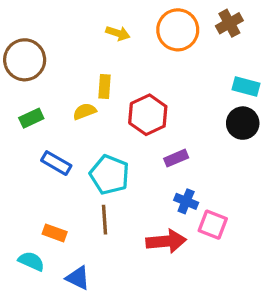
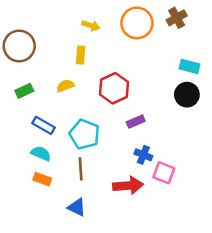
yellow rectangle: (105, 86) -> (81, 55), moved
cyan semicircle: (31, 261) -> (41, 154), moved
blue triangle: (78, 278) -> (77, 207), moved

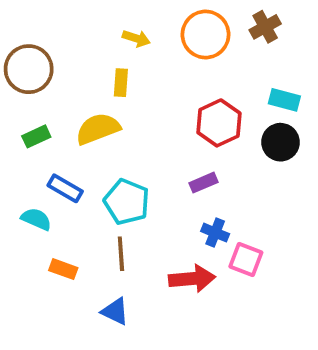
yellow semicircle: (65, 86) -> (98, 129), size x1.6
red hexagon: (114, 88) -> (219, 123), moved
cyan semicircle: (41, 154) -> (36, 219), moved

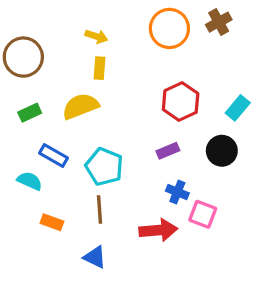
yellow arrow: (136, 38) -> (96, 36), moved
cyan rectangle: (284, 100) -> (238, 108), moved, turned -65
black circle: (280, 142) -> (222, 151), moved

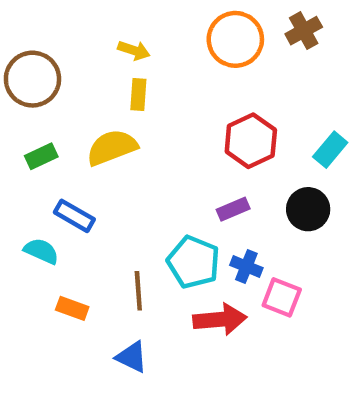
cyan pentagon: (104, 167) -> (193, 262), moved

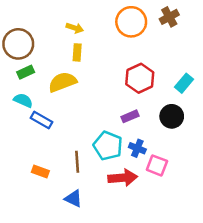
green rectangle: (41, 156) -> (26, 72), moved
cyan semicircle: (41, 251) -> (23, 100), moved

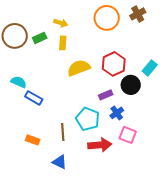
green rectangle: (26, 72) -> (40, 38), moved
yellow semicircle: (62, 82) -> (79, 68), moved
black circle: (172, 116) -> (131, 85), moved
blue cross: (137, 148) -> (117, 113), moved, turned 32

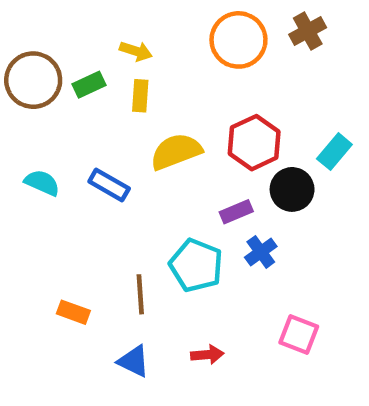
blue rectangle: (34, 98) -> (109, 185), moved
pink square: (128, 135) -> (299, 335), moved
red arrow: (100, 145) -> (207, 355), moved, size x0.6

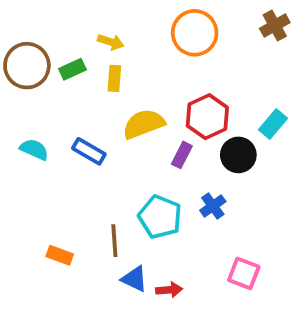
brown cross: (308, 31) -> (275, 26), moved
purple rectangle: (236, 212) -> (182, 155), moved, turned -40
blue triangle: (134, 361) -> (134, 279), moved

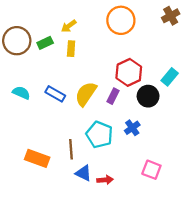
yellow arrow: (111, 42) -> (69, 26), turned 126
yellow semicircle: (144, 124) -> (86, 94), moved, turned -35
orange rectangle: (60, 255) -> (37, 158), size x1.5

